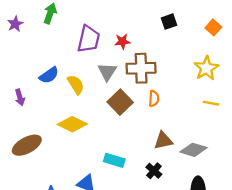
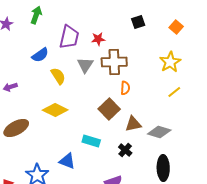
blue semicircle: (49, 75) -> (40, 55), moved
purple arrow: (20, 97) -> (10, 87), turned 88
brown square: (120, 102) -> (109, 109), moved
yellow line: (211, 103) -> (174, 92), turned -48

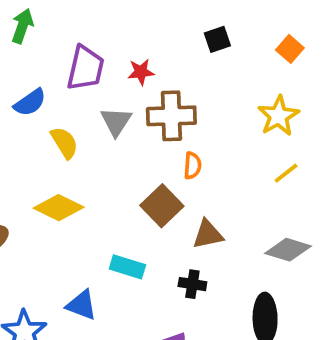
gray diamond: (159, 132) -> (288, 250), moved
black cross: (125, 150) -> (192, 284), turned -32

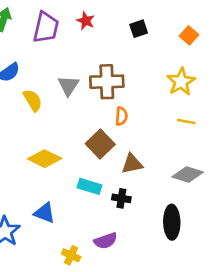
purple trapezoid: (85, 68) -> (46, 27), moved
red star: (141, 72) -> (86, 21), moved, turned 30
yellow line: (286, 173) -> (186, 121), turned 48
yellow diamond: (59, 208) -> (45, 159), moved
cyan rectangle: (127, 267) -> (90, 186), moved

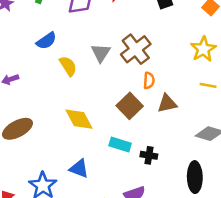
brown cross: (107, 82) -> (136, 49), turned -36
yellow diamond: (45, 159) -> (79, 119), turned 36
brown triangle: (132, 164) -> (167, 103), moved

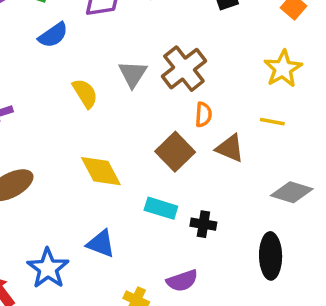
blue semicircle: (46, 41) -> (53, 35), moved
yellow line: (208, 85) -> (272, 122), moved
brown triangle: (167, 103) -> (230, 148), turned 35

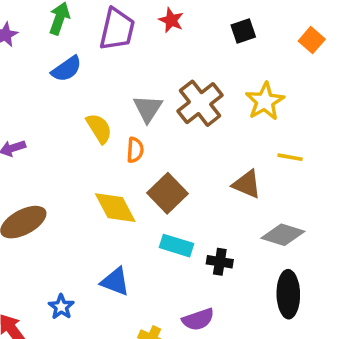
yellow star: (283, 69) -> (265, 101), moved
orange semicircle: (203, 115) -> (135, 150), moved
brown square: (175, 152) -> (168, 193), moved
gray diamond: (292, 192) -> (283, 235), moved
blue star: (48, 268) -> (61, 307), size x0.6

